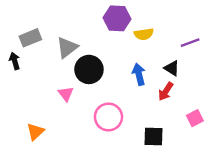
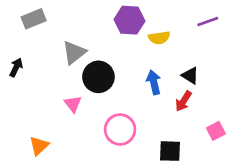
gray rectangle: (30, 38) -> (34, 19), moved
purple line: (190, 43) -> (208, 22), moved
black arrow: (15, 61) -> (16, 67), turned 42

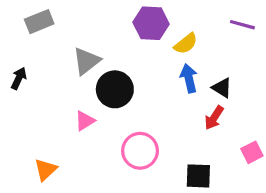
purple line: (208, 22) -> (242, 25), turned 35
yellow semicircle: (159, 38) -> (186, 44), turned -30
blue arrow: (154, 82) -> (189, 78), moved
pink triangle: (73, 104) -> (85, 121), turned 36

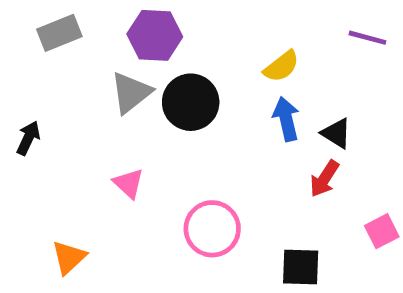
purple hexagon: (151, 23) -> (155, 35), moved
black arrow: (19, 78) -> (28, 138), moved
black circle: (115, 89) -> (191, 102), moved
pink triangle: (85, 121) -> (129, 183), turned -45

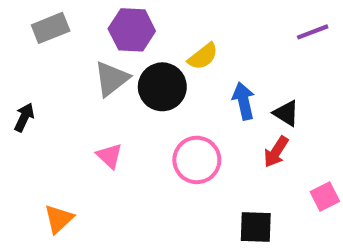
purple line: (367, 38) -> (313, 32), turned -36
yellow semicircle: (281, 66) -> (203, 56), moved
pink circle: (212, 229) -> (197, 160), moved

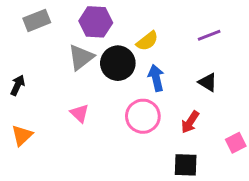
purple line: (313, 32) -> (209, 35), moved
blue arrow: (244, 101) -> (156, 78), moved
red arrow: (276, 152) -> (190, 122), moved
orange triangle: (59, 219) -> (22, 135), moved

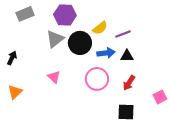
purple line: (209, 35) -> (123, 34), moved
blue arrow: (156, 78) -> (106, 53), turned 96
black triangle: (208, 82) -> (127, 56), moved, turned -32

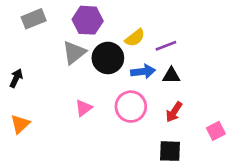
pink triangle: (54, 77) -> (84, 108), moved, turned 40

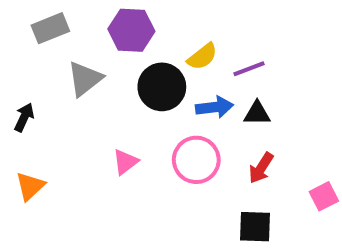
gray triangle: (74, 53) -> (85, 79), moved

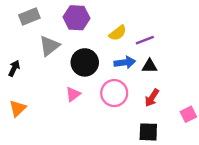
black circle: (162, 87) -> (85, 62), moved

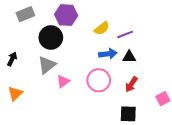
gray triangle: (49, 46) -> (47, 65), moved
black circle: (85, 62) -> (51, 38), moved

